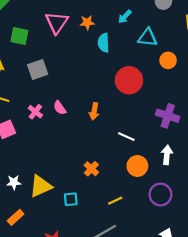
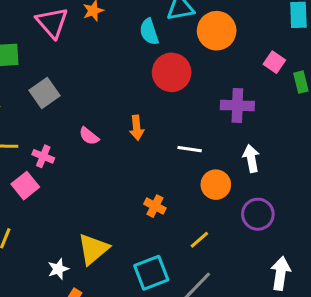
cyan semicircle: (104, 43) -> (149, 32), moved
orange circle: (168, 60) -> (217, 31), size x1.6
pink cross: (35, 112) -> (43, 156), moved
white star: (14, 182) -> (58, 269), moved
cyan square: (71, 199) -> (151, 273), moved, size x1.6

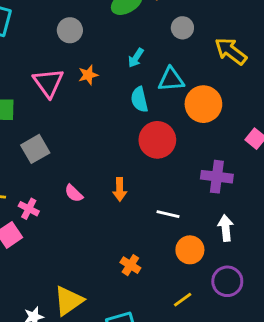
yellow line: (199, 240) -> (183, 300), moved

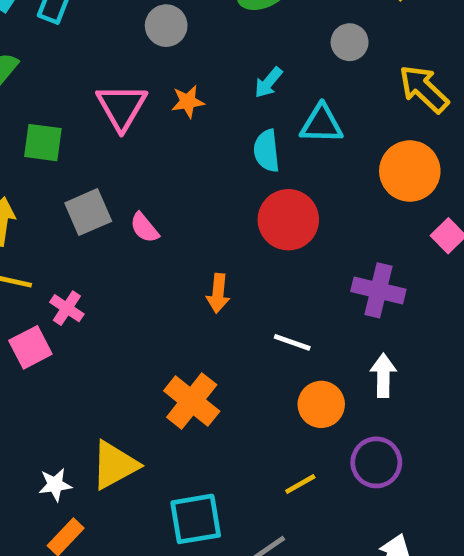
orange circle: (203, 104) -> (410, 171), moved
pink semicircle: (74, 193) -> (144, 228), moved
orange cross: (130, 265) -> (192, 401), moved, size x1.6

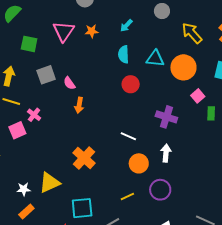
cyan triangle: (321, 124) -> (155, 59), moved
red circle: (288, 220) -> (131, 84), size x0.7
orange arrow: (218, 293) -> (79, 105), moved

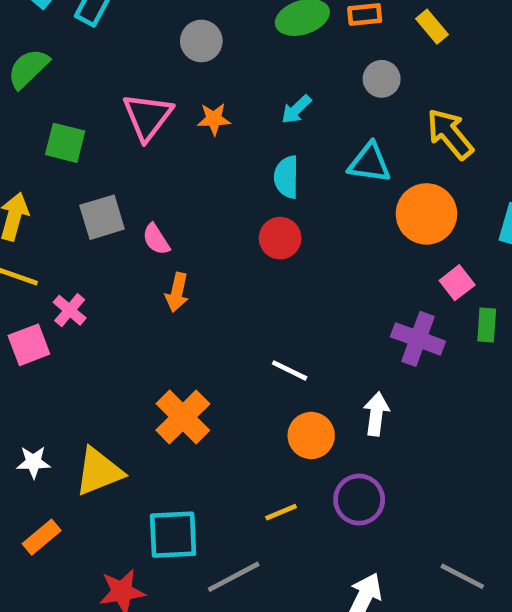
cyan triangle: (155, 59) -> (370, 163), moved
red circle: (131, 84) -> (280, 238), moved
purple cross: (166, 117) -> (418, 339), moved
white star: (24, 189) -> (33, 462), moved

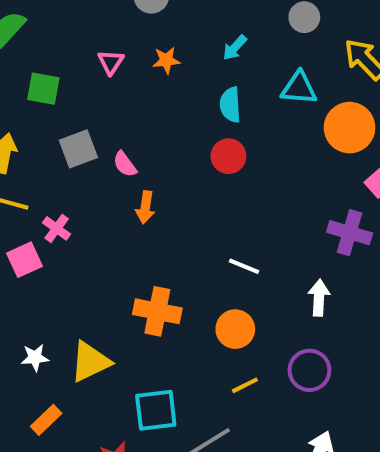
pink triangle: (148, 117) -> (111, 62), size x0.6
orange cross: (183, 417) -> (157, 311), turned -30
orange circle: (311, 435) -> (235, 329), moved

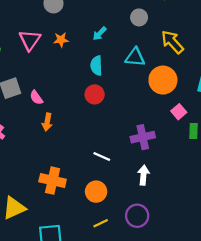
pink triangle: (111, 62) -> (30, 40), size x1.5
purple cross: (350, 233) -> (143, 137), moved, turned -30

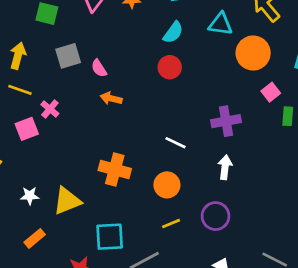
cyan semicircle: (96, 66) -> (173, 32), turned -144
orange arrow: (47, 122) -> (111, 98), turned 91

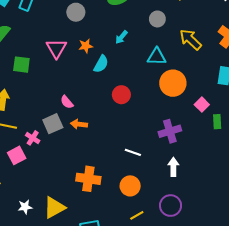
cyan semicircle: (173, 32) -> (101, 64), moved
orange circle: (253, 53) -> (173, 83), moved
gray square: (68, 56) -> (53, 124), moved

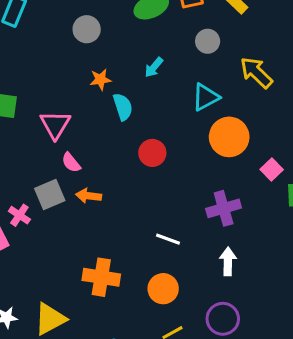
pink triangle: (56, 48) -> (55, 125), moved
cyan triangle: (157, 57) -> (206, 97), turned -30
cyan semicircle: (101, 64) -> (123, 107), turned -48

